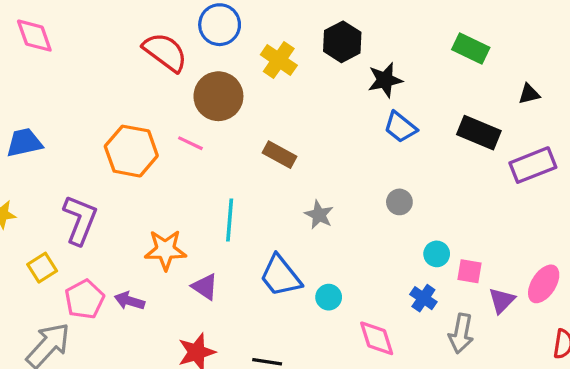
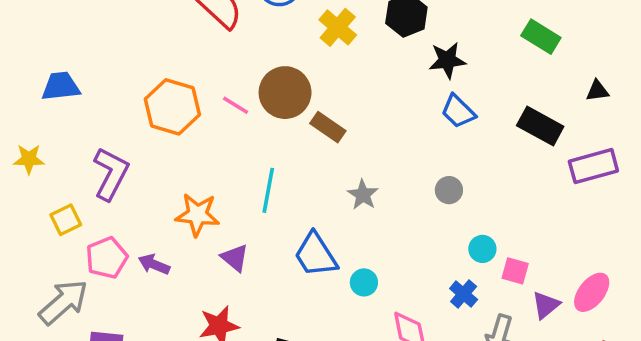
brown circle: (218, 96) -> (285, 93), moved

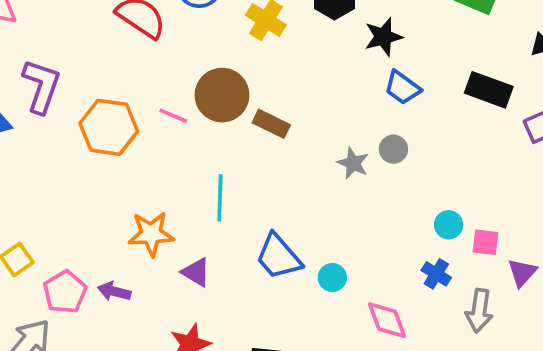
purple L-shape: (111, 174) -> (41, 86), moved
gray circle: (449, 190) -> (393, 149), moved
gray star: (363, 195) -> (353, 163), moved

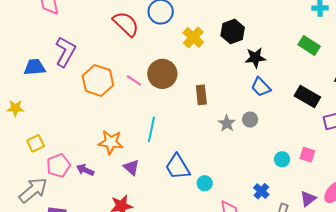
brown rectangle: (271, 124) -> (201, 95), moved, turned 48
cyan circle: (449, 225) -> (282, 159), moved
pink square: (485, 242) -> (307, 155), moved

